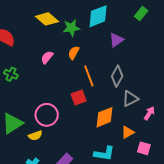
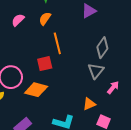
gray diamond: (117, 76) -> (102, 48), moved
gray triangle: (130, 99) -> (96, 71), turned -30
orange diamond: (104, 117) -> (36, 90), moved, turned 30

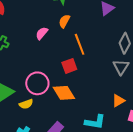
pink semicircle: (18, 20) -> (42, 33), moved
orange diamond: (36, 90) -> (64, 93), turned 50

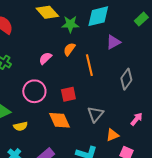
orange line: (80, 44) -> (89, 65), moved
gray triangle: (121, 67) -> (95, 114), moved
pink circle: (37, 83) -> (34, 91), moved

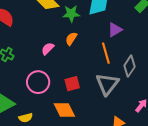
orange line: (89, 65) -> (106, 53), moved
gray triangle: (95, 114) -> (107, 84), moved, size x1.4

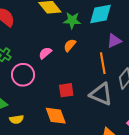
pink circle: (38, 82) -> (23, 75), moved
gray triangle: (107, 84) -> (101, 94), turned -50

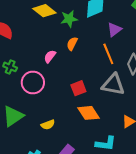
orange diamond: (56, 116) -> (89, 113), moved
yellow semicircle: (16, 119) -> (48, 125), moved

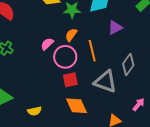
orange line: (108, 54) -> (92, 51), moved
pink circle: (33, 82) -> (65, 57), moved

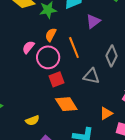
gray triangle: (105, 82) -> (91, 76), size x0.7
yellow semicircle: (35, 111) -> (32, 120), moved

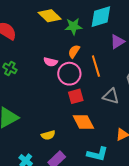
pink semicircle: (28, 47) -> (51, 62), turned -120

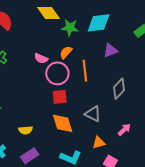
gray triangle: (111, 96) -> (93, 114), moved

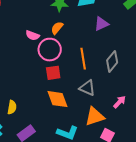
orange line: (85, 71) -> (83, 59), moved
yellow semicircle: (26, 130) -> (12, 107), moved, turned -72
orange triangle: (99, 143) -> (95, 116), size x1.5

